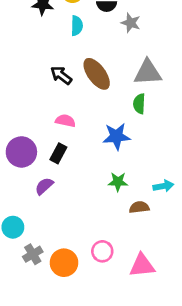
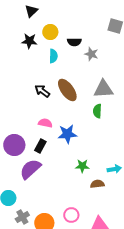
blue star: (117, 136) -> (67, 134), moved
purple semicircle: (44, 186) -> (30, 169), size x1.6

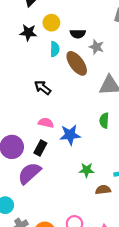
brown ellipse: (67, 90) -> (77, 63), moved
green semicircle: (97, 111) -> (104, 121), moved

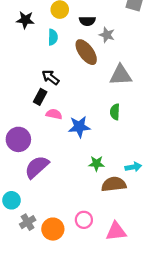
black star: (28, 33) -> (25, 20), moved
cyan semicircle: (55, 49) -> (53, 37), moved
black rectangle: (40, 148) -> (40, 97), moved
brown semicircle: (103, 190) -> (114, 184), size x1.5

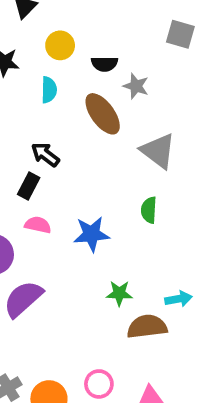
gray triangle: (121, 75) -> (158, 151), turned 40
pink semicircle: (54, 114) -> (38, 225), moved

